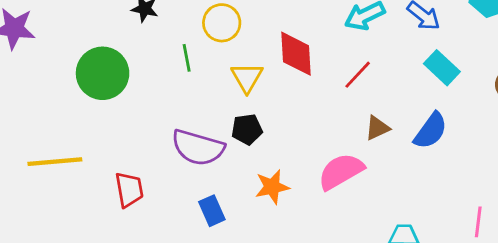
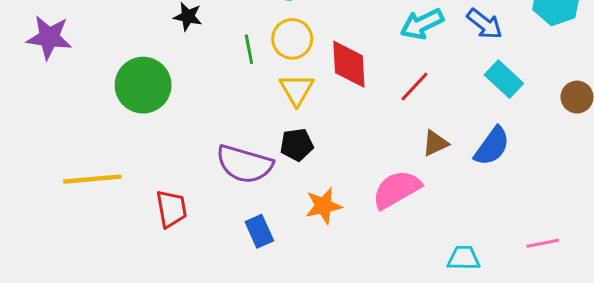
yellow circle: (222, 23) -> (292, 39), moved
green line: (187, 58) -> (249, 49), moved
pink line: (478, 222) -> (543, 243), turned 72

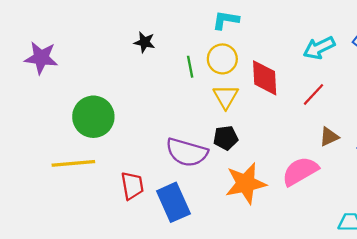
green circle: (143, 85) -> (93, 117), moved
orange star: (323, 206) -> (246, 183), size x1.5
blue rectangle: (259, 231) -> (173, 202), moved, size x1.6

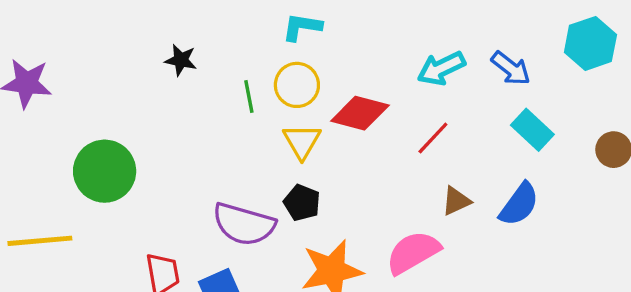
red diamond: (265, 78) -> (360, 113), turned -72
black pentagon: (226, 138) -> (302, 203), turned 30
yellow line: (73, 163) -> (40, 241), moved

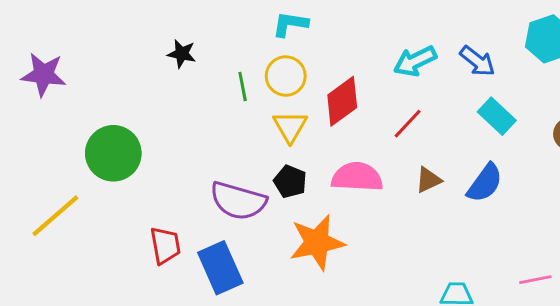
red diamond: (360, 113) -> (342, 101), turned -51
yellow line: (40, 241) -> (55, 216), turned -36
pink semicircle: (413, 252) -> (357, 177), moved, turned 33

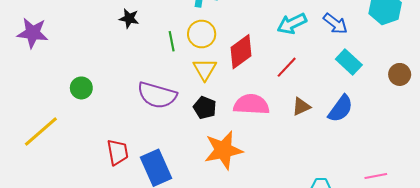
green circle: (113, 153) -> (81, 88), size x0.6
purple semicircle: (238, 201) -> (157, 95), moved

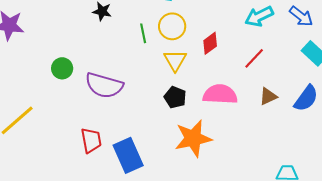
red diamond: (241, 52) -> (210, 43), size x0.7
green circle: (81, 88) -> (62, 68), moved
purple semicircle: (157, 95) -> (104, 85), moved

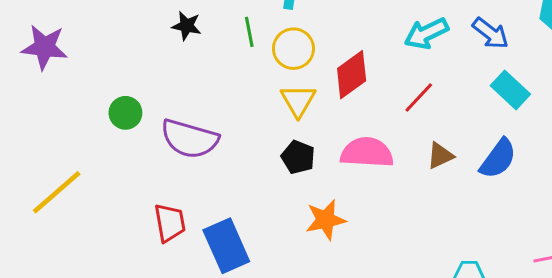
green line: (143, 33) -> (249, 32), moved
red diamond: (210, 43) -> (352, 75), size x1.4
orange star: (193, 138) -> (326, 220), size x0.7

